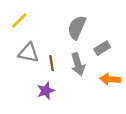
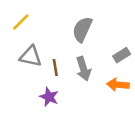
gray rectangle: (102, 48) -> (122, 55), moved
purple star: (46, 91) -> (49, 97), turned -30

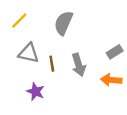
gray semicircle: (82, 29) -> (64, 23), moved
purple star: (49, 97) -> (36, 92), moved

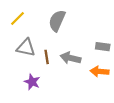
gray rectangle: (115, 52) -> (103, 47), turned 40
gray arrow: (79, 65) -> (70, 58), turned 120

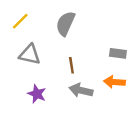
brown line: (47, 57) -> (71, 65), moved
gray arrow: (70, 58) -> (81, 90), moved

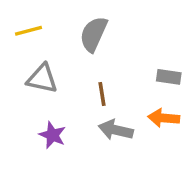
yellow line: (20, 21) -> (28, 31), turned 30

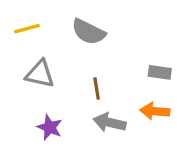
gray semicircle: (94, 34) -> (88, 32), turned -88

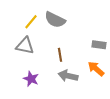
yellow line: (27, 29) -> (31, 22), moved, turned -35
orange arrow: (155, 111) -> (96, 69), turned 36

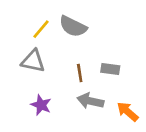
gray rectangle: (99, 45) -> (110, 69), moved
orange arrow: (96, 69) -> (128, 112), moved

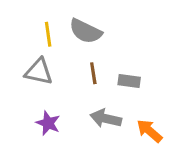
yellow line: (41, 29) -> (48, 34), turned -48
brown line: (80, 73) -> (93, 73), moved

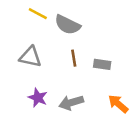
yellow line: (48, 34) -> (38, 14), moved, turned -54
gray arrow: (106, 118) -> (71, 103), moved, turned -30

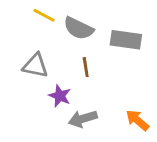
gray rectangle: (102, 64) -> (126, 40), moved, size x1.5
purple star: (38, 98) -> (60, 96), moved

